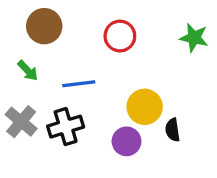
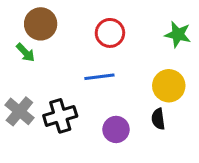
green arrow: (28, 71) -> (26, 53), moved
blue line: (79, 84) -> (99, 77), moved
yellow circle: (145, 107) -> (169, 86), moved

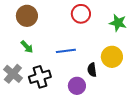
red circle: (110, 33) -> (81, 14), moved
green arrow: (26, 53) -> (27, 47), moved
black semicircle: (158, 119) -> (92, 70), moved

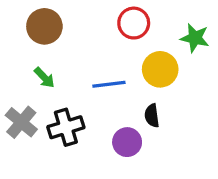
yellow circle: (112, 57) -> (160, 69), moved

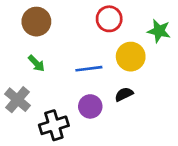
black semicircle: (152, 116) -> (124, 94), turned 72
black cross: (66, 127) -> (54, 125), moved
purple circle: (127, 142) -> (90, 106), moved

